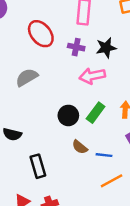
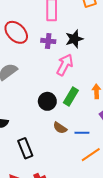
pink arrow: (92, 76) -> (65, 65), turned 135

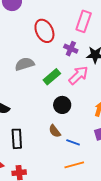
green rectangle: (71, 96) -> (52, 77), moved
black circle: (47, 101) -> (62, 105), moved

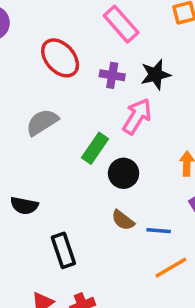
pink rectangle: (84, 21) -> (121, 24), turned -45
green rectangle: (52, 77) -> (95, 148), moved

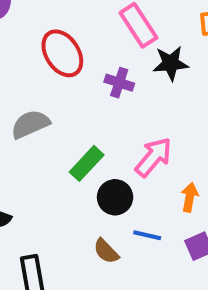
black star: (156, 75) -> (171, 63), moved
pink arrow: (137, 116) -> (153, 157), moved
blue line: (159, 231) -> (147, 235), moved

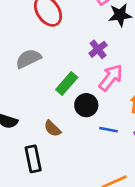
purple cross: (119, 83) -> (98, 49), moved, turned 36
brown semicircle: (106, 251) -> (52, 129), moved

